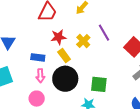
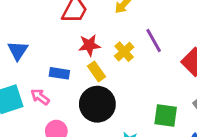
pink arrow: (40, 76) -> (40, 97), moved, turned 128
green square: (99, 84) -> (166, 115), moved

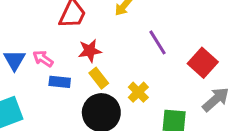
yellow cross: (124, 52) -> (138, 92), moved
pink arrow: (40, 97) -> (43, 59), moved

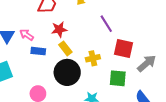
red square: (203, 63) -> (124, 49), moved, turned -30
yellow cross: (138, 92) -> (93, 58), turned 32

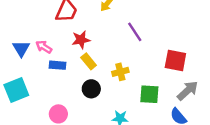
red square: (124, 49) -> (175, 61), moved
gray arrow: (147, 63) -> (188, 91), moved
black circle: (67, 72) -> (91, 89), size x0.6

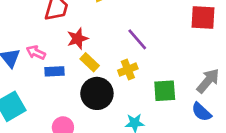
purple line: (135, 32) -> (137, 39), moved
red square: (175, 61) -> (203, 17), moved
black circle: (91, 89) -> (97, 93), size x1.5

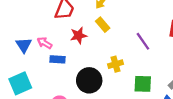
purple line: (137, 39) -> (143, 41), moved
yellow rectangle: (90, 62) -> (103, 25), moved

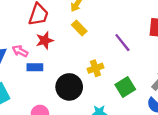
red star: (78, 35) -> (45, 40), moved
green square: (143, 84) -> (125, 87), turned -30

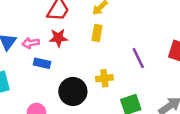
yellow rectangle: (79, 28) -> (97, 33), turned 42
pink arrow: (20, 51) -> (31, 43), turned -49

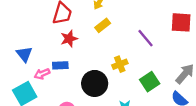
yellow rectangle: (97, 33) -> (103, 25), turned 56
pink arrow: (31, 43) -> (42, 74), moved

